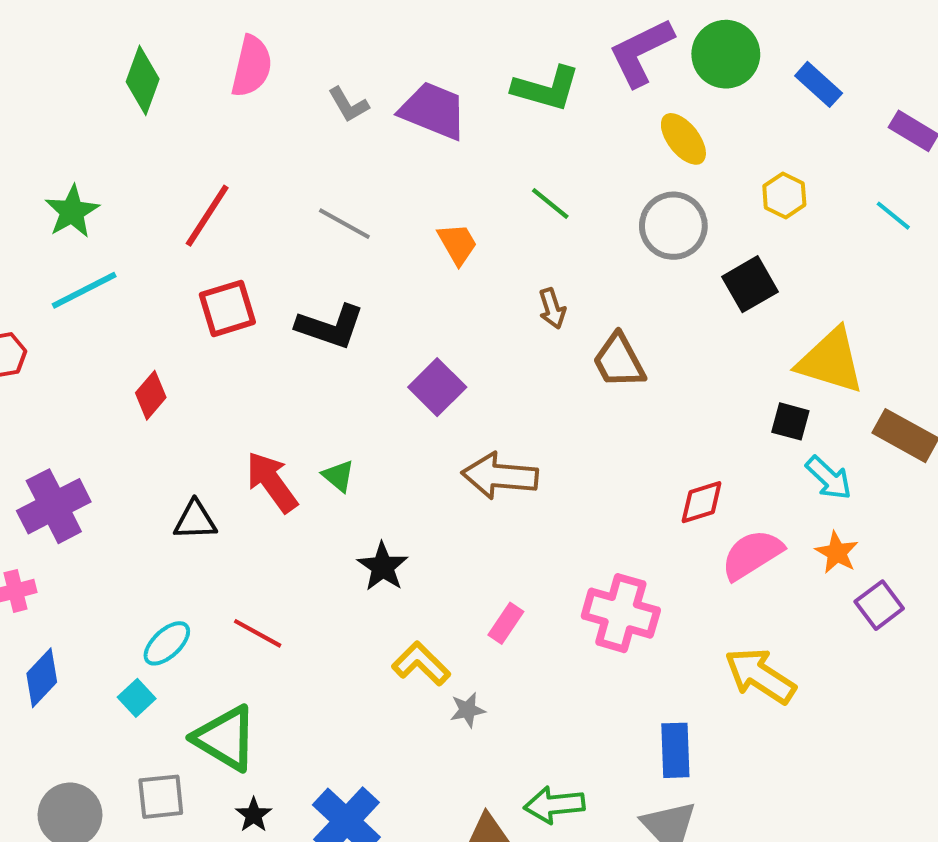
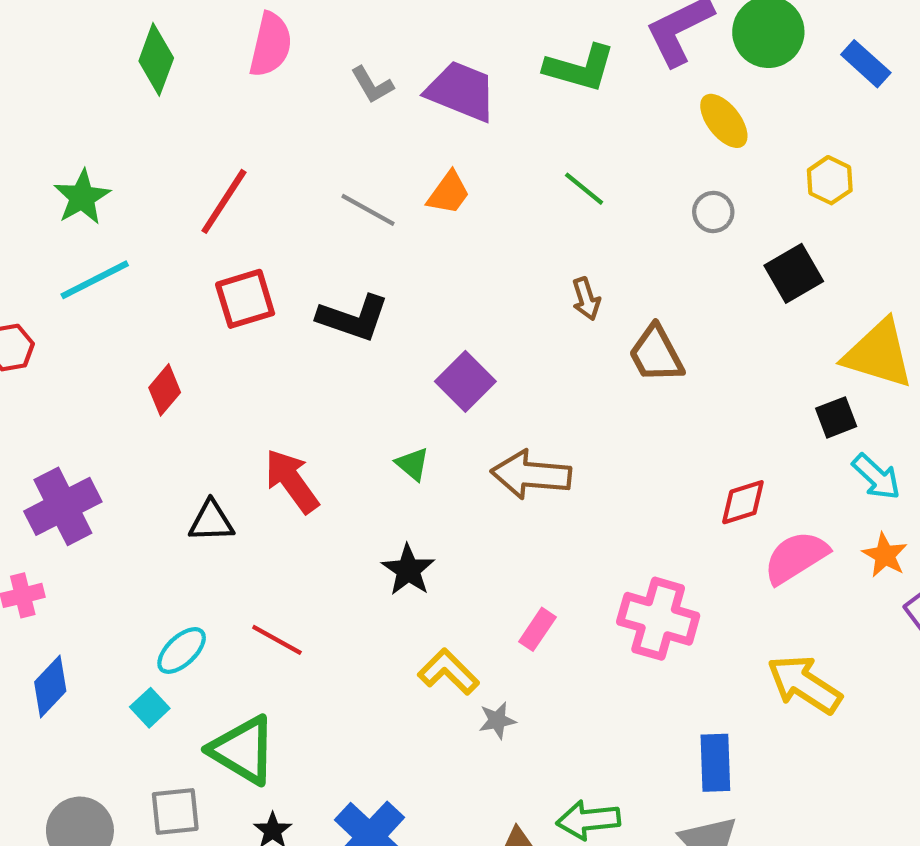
gray circle: (673, 226) -> (713, 212), size x0.6
orange trapezoid: (457, 244) -> (448, 193), moved, turned 66
black square: (790, 421) -> (836, 417), turned -36
green triangle: (338, 476) -> (412, 464), moved

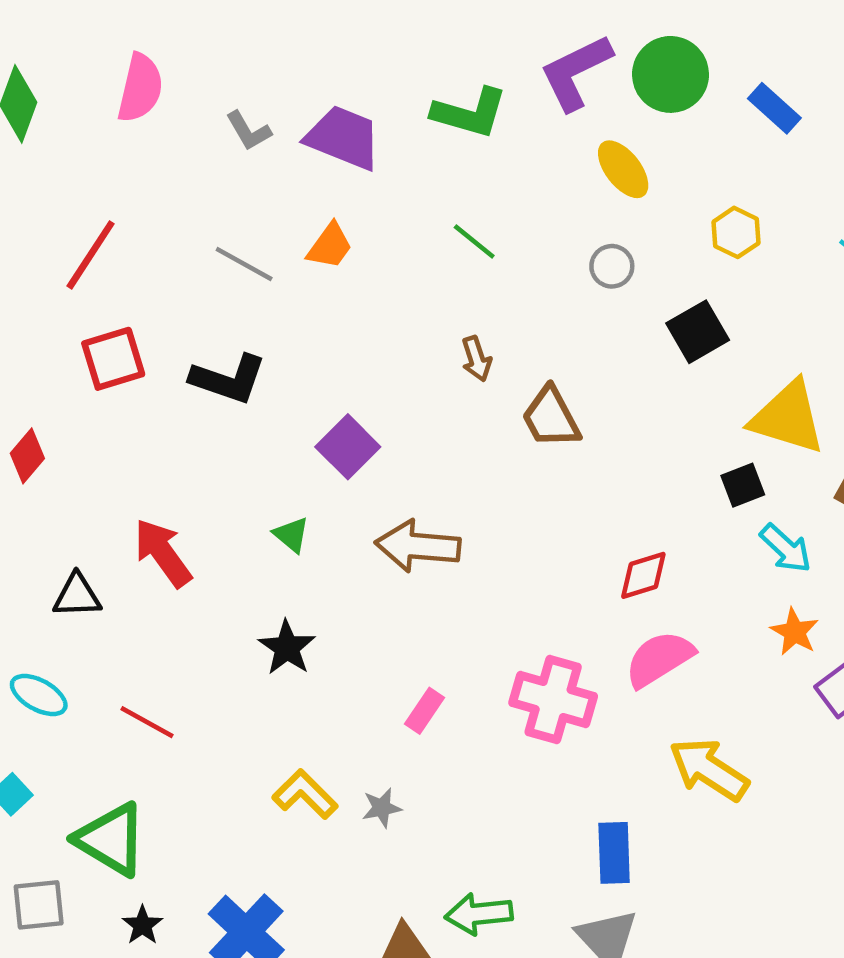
pink semicircle: (796, 557) -> (659, 659), moved
cyan ellipse: (182, 650) -> (39, 695), moved, turned 72
yellow L-shape: (448, 672) -> (305, 794), moved

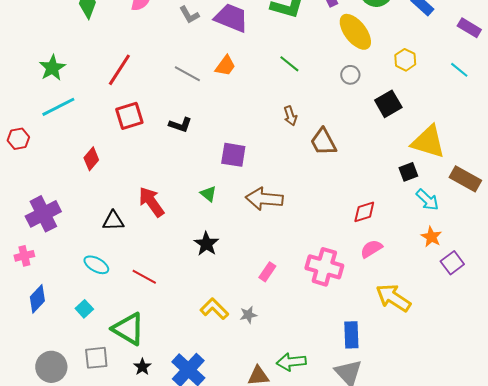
yellow ellipse: (623, 169) -> (355, 32), size x1.4
black L-shape: (228, 379) -> (180, 125), size x0.7
purple square: (348, 447) -> (233, 155), turned -36
pink semicircle: (659, 659) -> (371, 249), size x0.7

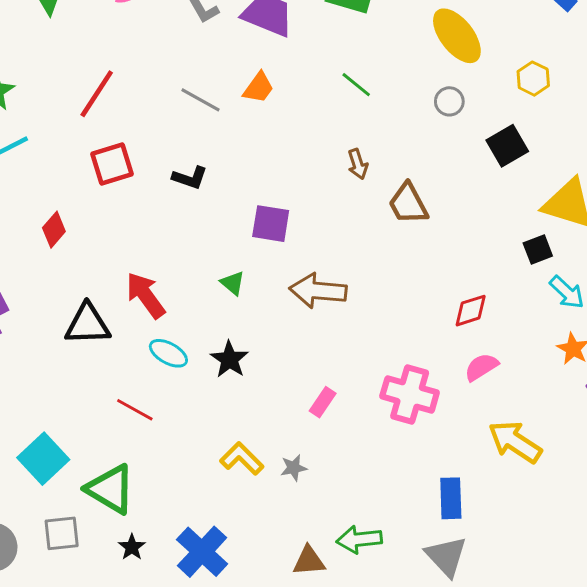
black triangle: (113, 221) -> (88, 324), size x1.4
cyan ellipse: (96, 265) -> (168, 353), moved
cyan square: (84, 309) -> (43, 459), size x1.8

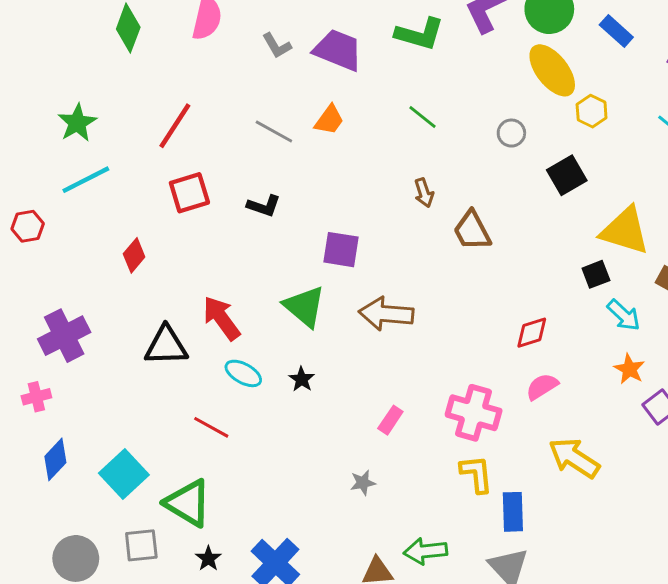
yellow ellipse: (457, 36) -> (552, 70), moved
green triangle: (233, 283) -> (305, 306), size x1.8
black star: (229, 359) -> (302, 379), size x0.7
yellow L-shape: (242, 459) -> (476, 474), moved, turned 39

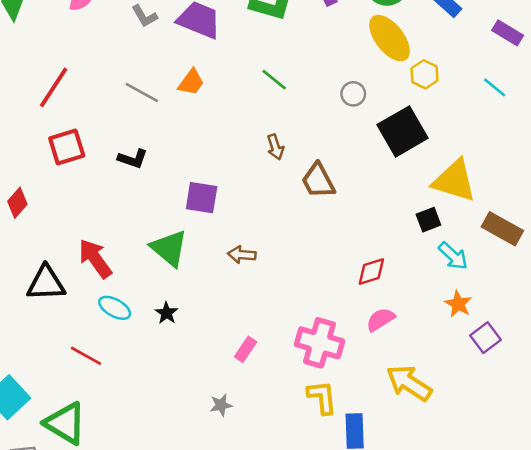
black square: (567, 175) -> (403, 131), size x1.4
brown arrow: (386, 314) -> (242, 255), size x0.6

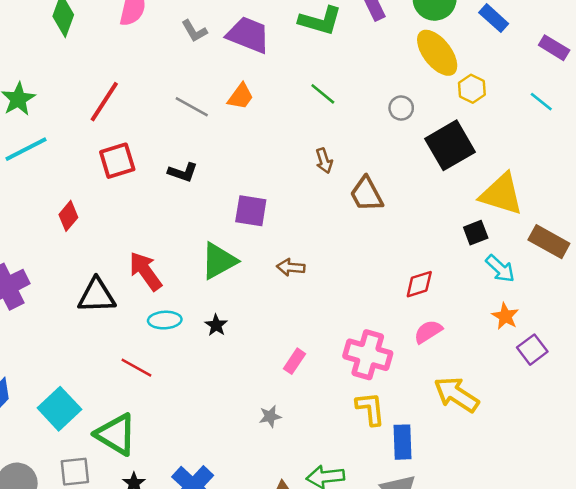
green triangle: (169, 248) -> (219, 261), turned 51
cyan ellipse: (115, 308) -> (165, 320), turned -32

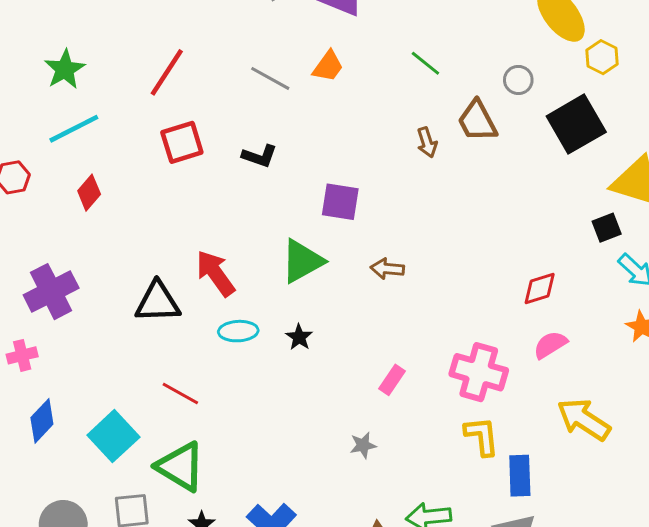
brown trapezoid: (366, 194) -> (477, 121), moved
red diamond: (68, 216) -> (89, 193), moved
red line: (136, 368) -> (180, 393), moved

